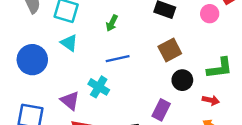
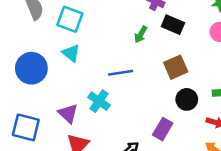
green arrow: (112, 23) -> (141, 34), moved

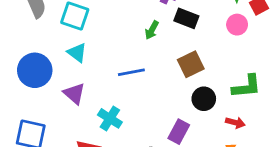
cyan cross: (99, 101) -> (110, 118), moved
purple triangle: (68, 113) -> (74, 94), moved

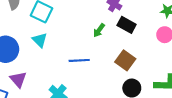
brown square: (191, 64) -> (125, 60), turned -36
purple triangle: (74, 94) -> (18, 79), moved

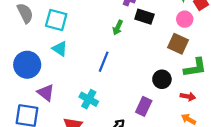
blue line: (79, 60) -> (104, 62), turned -54
brown square: (125, 60) -> (178, 44), moved

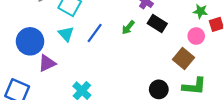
blue line: (104, 62) -> (95, 33), moved
purple triangle: (46, 93) -> (47, 63), moved, turned 42

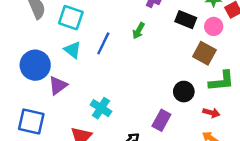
black rectangle: (157, 23) -> (186, 20), moved

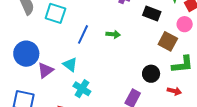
pink circle: (214, 26) -> (185, 24), moved
green arrow: (139, 31) -> (113, 34), moved, turned -112
cyan triangle: (73, 50) -> (70, 64), moved

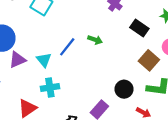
blue line: (83, 34) -> (67, 47), moved
cyan cross: (82, 89) -> (50, 88), turned 36

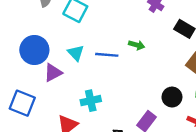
blue line: (67, 47) -> (107, 55), turned 60
cyan triangle: (44, 60) -> (76, 53), moved

